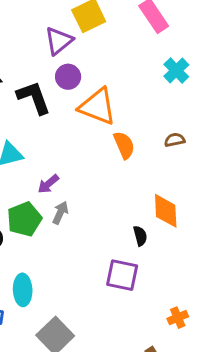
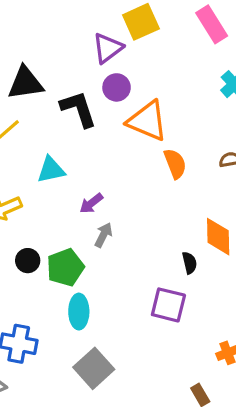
green pentagon: (24, 219) -> (65, 267), moved
cyan ellipse: (23, 290) -> (79, 312), moved

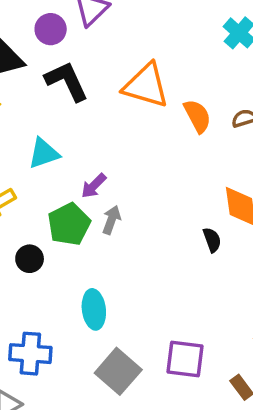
purple circle: (117, 87) -> (51, 29), moved
orange semicircle: (175, 164) -> (197, 116), moved
green pentagon: (65, 267) -> (69, 224), moved
purple square: (168, 305) -> (185, 359), moved

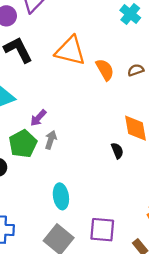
cyan ellipse: (94, 309) -> (61, 196), moved

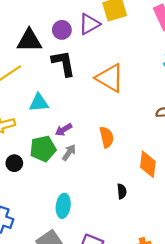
orange semicircle: (105, 70) -> (107, 137), moved
black semicircle: (117, 151) -> (122, 191), moved

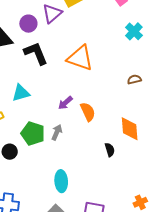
purple arrow: (64, 130) -> (65, 103), moved
green pentagon: (43, 149) -> (33, 133), turned -30
black semicircle: (122, 191) -> (110, 150), moved

